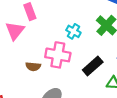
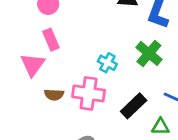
brown semicircle: (33, 66) -> (54, 95), moved

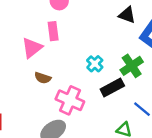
pink cross: (89, 93) -> (70, 100), moved
black rectangle: (134, 106) -> (112, 87), moved

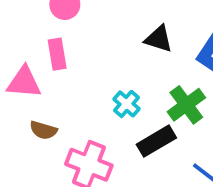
black triangle: (127, 15) -> (159, 39), moved
pink triangle: (32, 48) -> (24, 82), turned 45

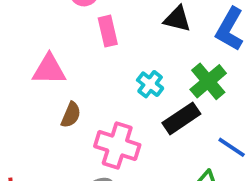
pink rectangle: (57, 54) -> (108, 31), moved
brown semicircle: (43, 130) -> (71, 115), turned -80

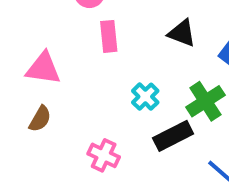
brown semicircle: (71, 115) -> (40, 119), moved
pink cross: (117, 146) -> (104, 155), size x0.7

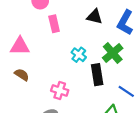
brown semicircle: (40, 119) -> (22, 75), turned -80
black rectangle: (173, 136) -> (97, 75), turned -65

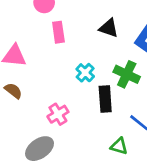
green cross: (113, 53) -> (127, 74), turned -30
pink cross: (60, 90) -> (58, 114), turned 35

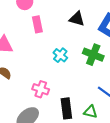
black rectangle: (105, 99) -> (66, 108), moved
pink cross: (58, 114) -> (41, 89), turned -35

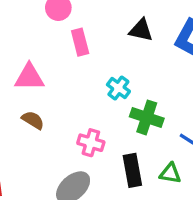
green cross: (93, 55) -> (147, 117), moved

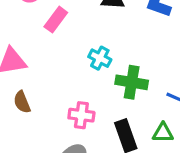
pink rectangle: (80, 42) -> (56, 20), turned 60
brown semicircle: (33, 120) -> (22, 102), turned -135

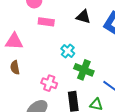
pink rectangle: (56, 20) -> (46, 22), turned 49

